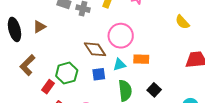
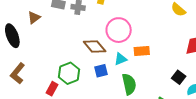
brown triangle: (39, 27) -> (34, 18), moved
brown L-shape: (27, 65) -> (18, 73), moved
black square: (154, 90) -> (179, 77), moved

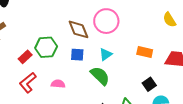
orange rectangle: (142, 51) -> (145, 52), moved
cyan triangle: (121, 59) -> (106, 54), moved, turned -32
green semicircle: (129, 84) -> (100, 76), turned -50

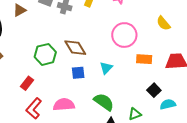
pink circle: (106, 21) -> (124, 35), moved
green hexagon: (46, 47) -> (45, 54), moved
green semicircle: (100, 76) -> (104, 102), moved
pink semicircle: (58, 84) -> (64, 105), size x1.5

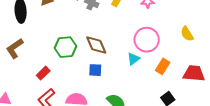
orange rectangle: (144, 59) -> (163, 66), turned -70
cyan triangle: (106, 68) -> (133, 59), moved

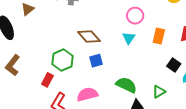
pink circle: (147, 40) -> (135, 16), size x0.7
green hexagon: (65, 47) -> (62, 60), moved

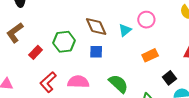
orange rectangle: (159, 36) -> (150, 55), moved, turned 35
cyan triangle: (129, 38) -> (125, 30), moved
red rectangle: (47, 80) -> (36, 52), moved

